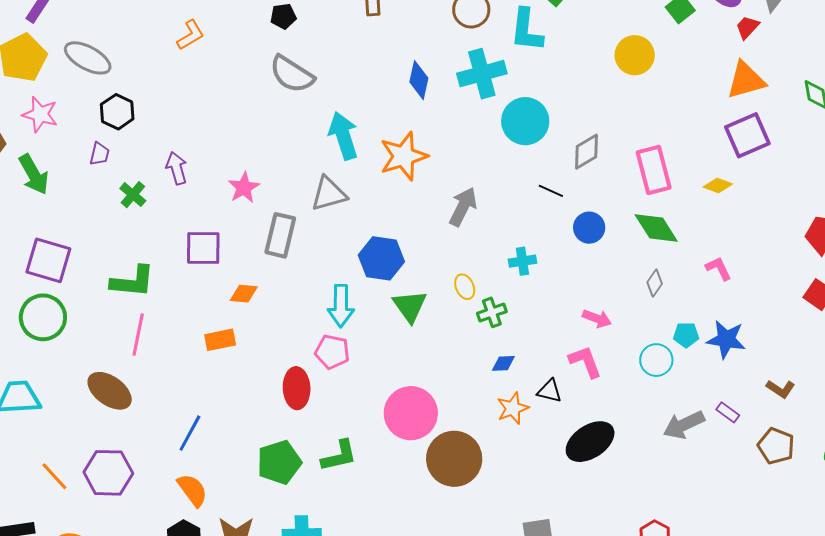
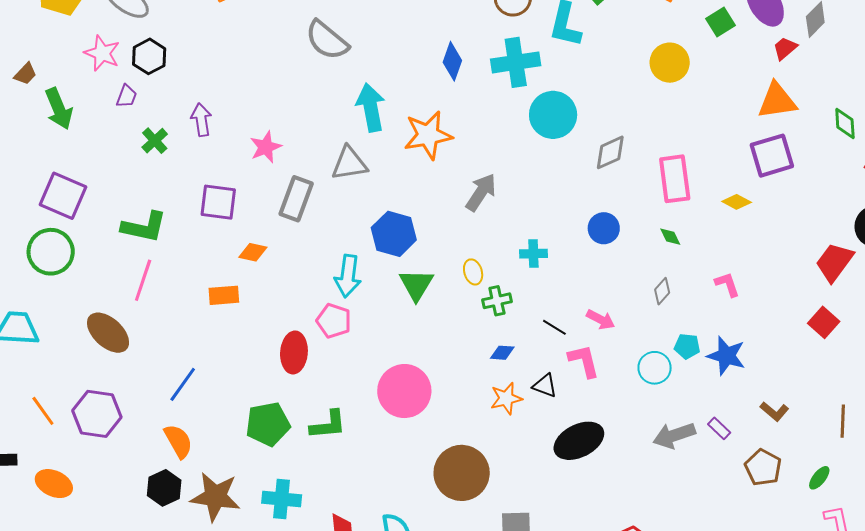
pink star: (40, 114) -> (102, 53), moved
black line: (551, 191) -> (554, 327), moved
green diamond: (656, 228) -> (670, 237), size x0.5
brown circle: (454, 459) -> (462, 473), moved

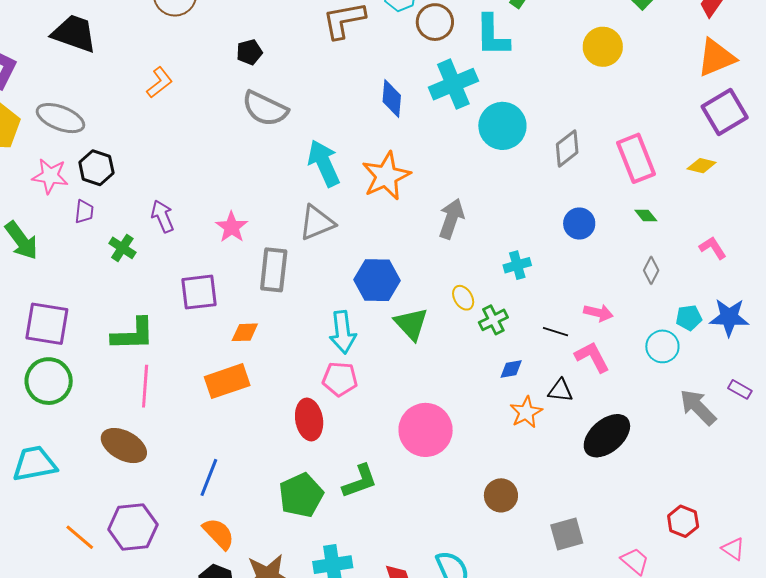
orange rectangle: (224, 295) -> (227, 381), size x1.4
gray arrow: (674, 435) -> (698, 407), turned 78
brown circle: (462, 473) -> (501, 495), size x0.6

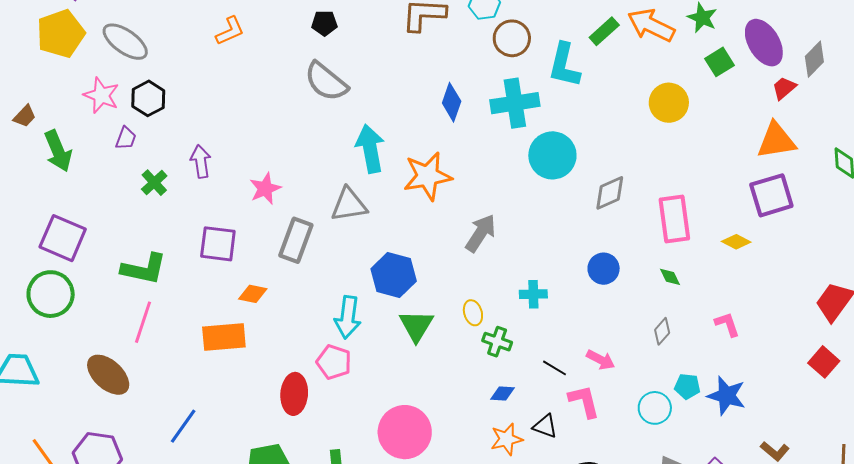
green cross: (493, 320) -> (497, 342), turned 32

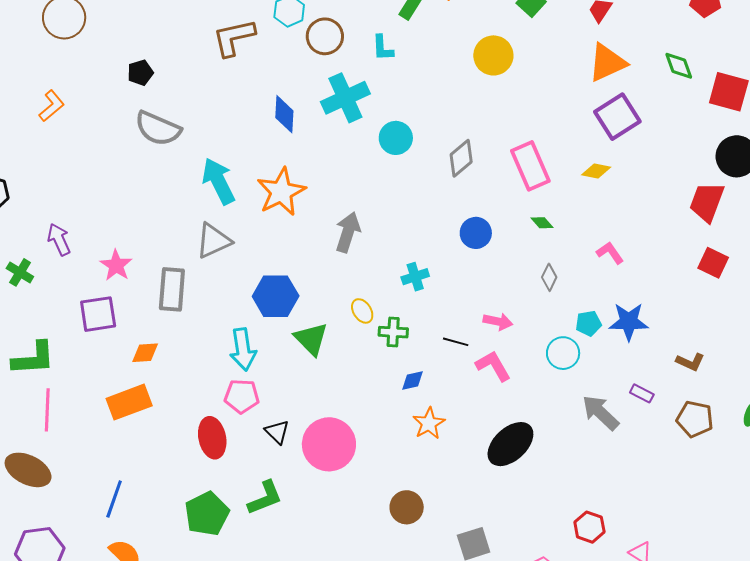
cyan L-shape: (564, 65) -> (383, 48), size x0.6
cyan circle: (552, 155) -> (396, 138), size x0.7
pink star: (265, 189) -> (116, 265), moved
black triangle: (545, 426) -> (277, 432), moved, turned 40

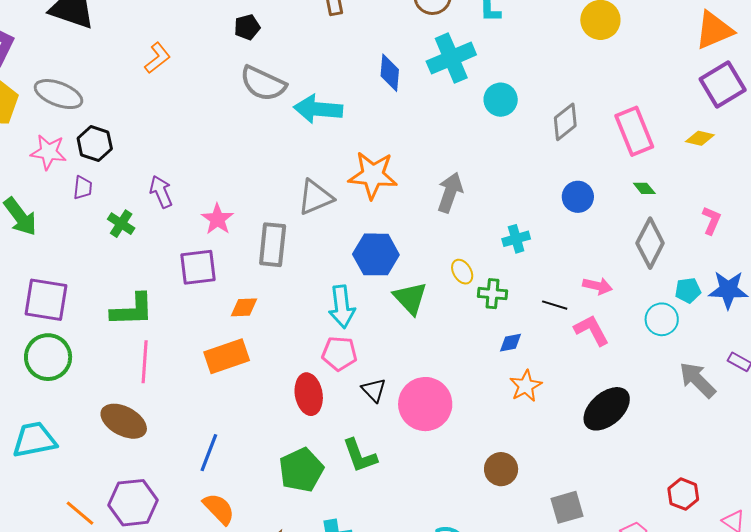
cyan arrow: (219, 181) -> (318, 109), moved, turned -60
orange star: (281, 192) -> (373, 175), moved, turned 30
pink L-shape: (610, 253) -> (711, 220), turned 56
gray diamond: (549, 277) -> (650, 243), size x1.8
green L-shape: (265, 498) -> (360, 456), turned 90

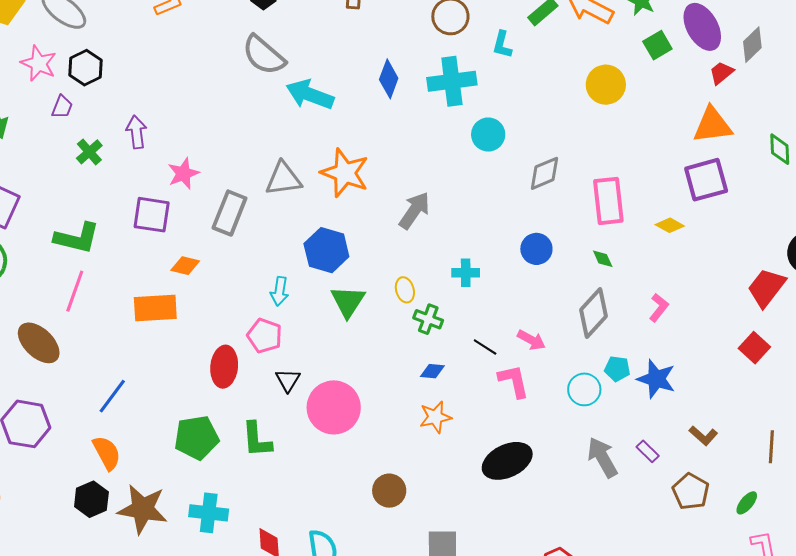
cyan arrow: (342, 307) -> (280, 291), size x0.7

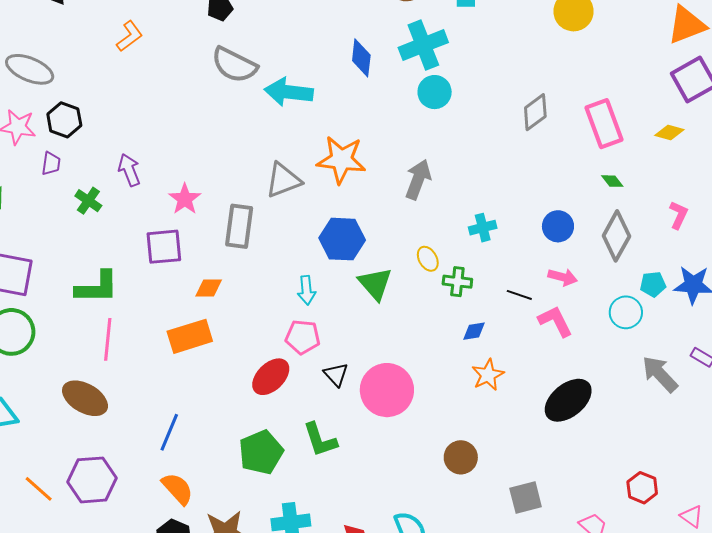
cyan circle: (488, 135) -> (435, 92), moved
blue circle: (536, 249) -> (558, 226), moved
red ellipse: (224, 367) -> (271, 377), turned 54

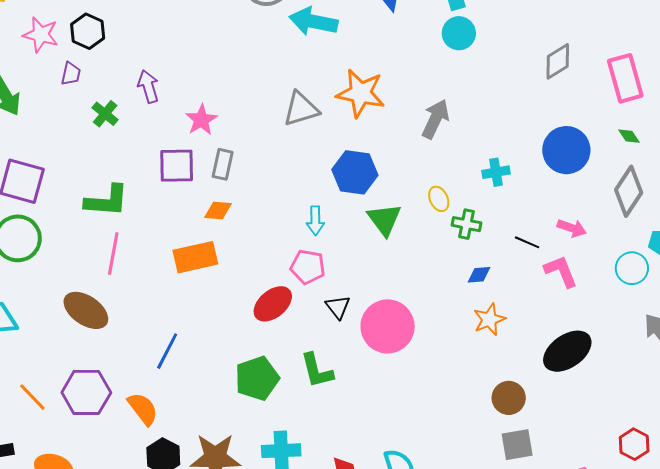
gray rectangle: (239, 226) -> (223, 164), moved, size x0.7
blue circle: (558, 226) -> (566, 150), moved, size x1.5
brown circle: (461, 457) -> (509, 398), moved
orange semicircle: (177, 489) -> (143, 409), moved

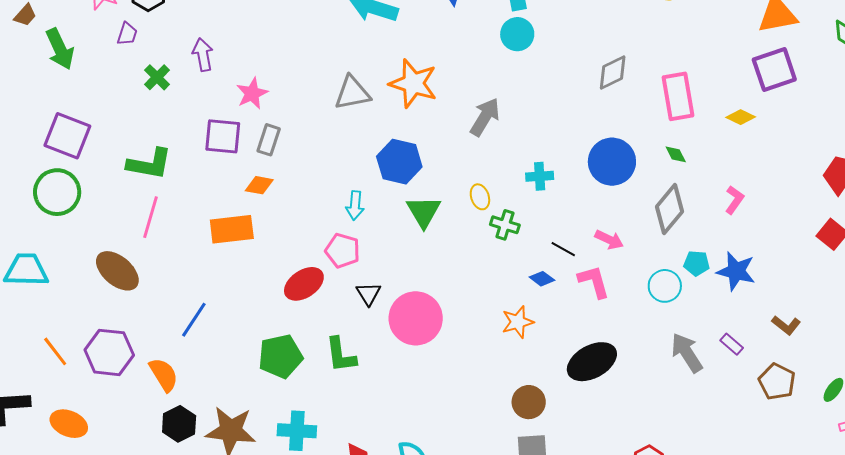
blue diamond: (479, 275) -> (542, 279), moved, turned 35

